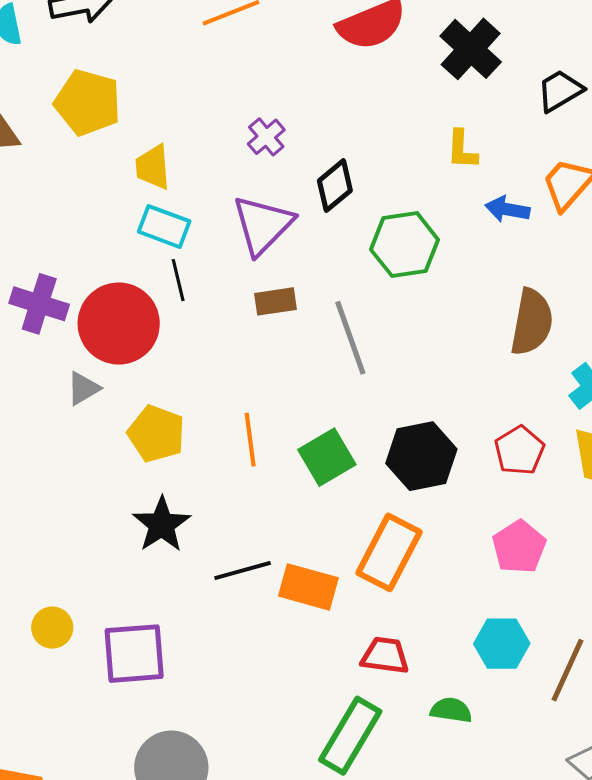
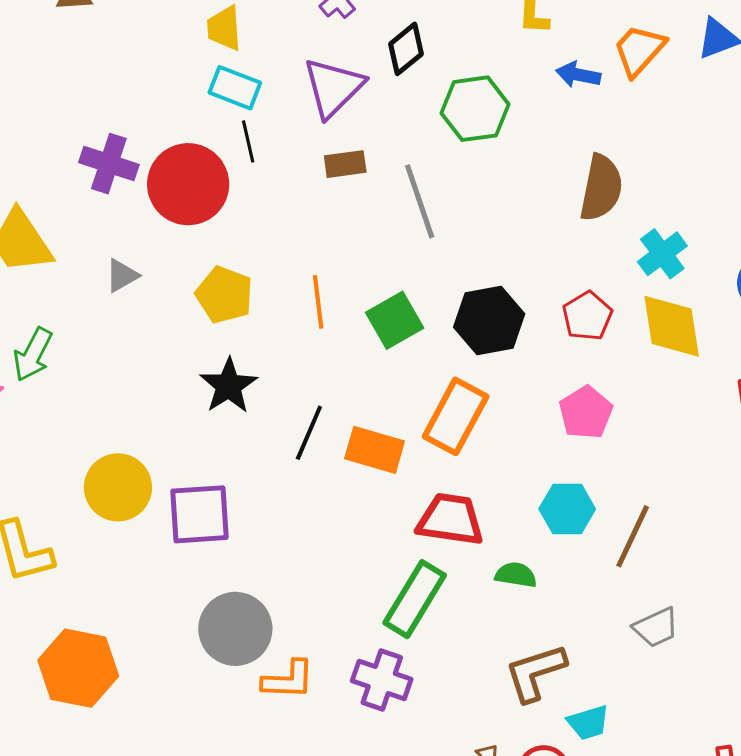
gray triangle: (83, 388) -> (122, 276), moved
black line: (243, 571) -> (309, 433), turned -52
yellow circle: (52, 628) -> (118, 487), size x1.6
red trapezoid: (385, 656) -> (450, 519), size x1.4

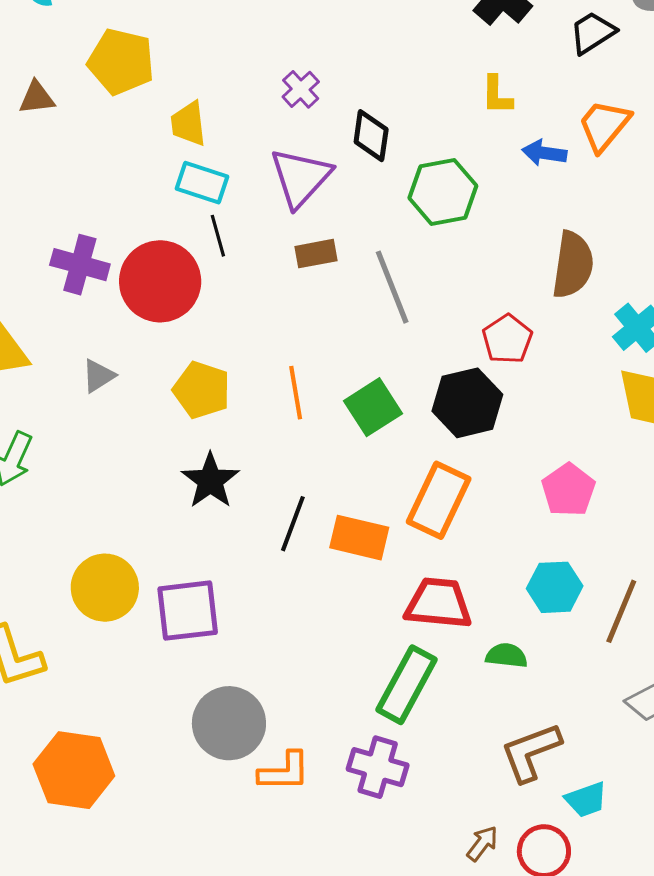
black diamond: (406, 49) -> (371, 136), turned -40
red pentagon: (587, 316) -> (507, 339), moved

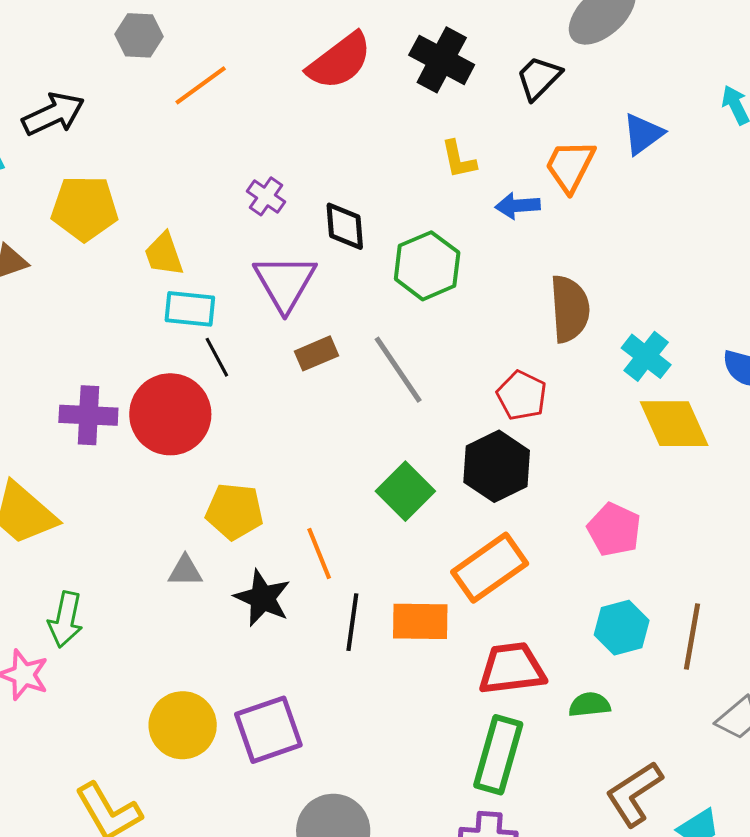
gray triangle: (98, 376) -> (185, 571), moved, turned 45
orange line: (296, 393) -> (319, 553), moved
orange rectangle: (439, 500) -> (490, 568), turned 42

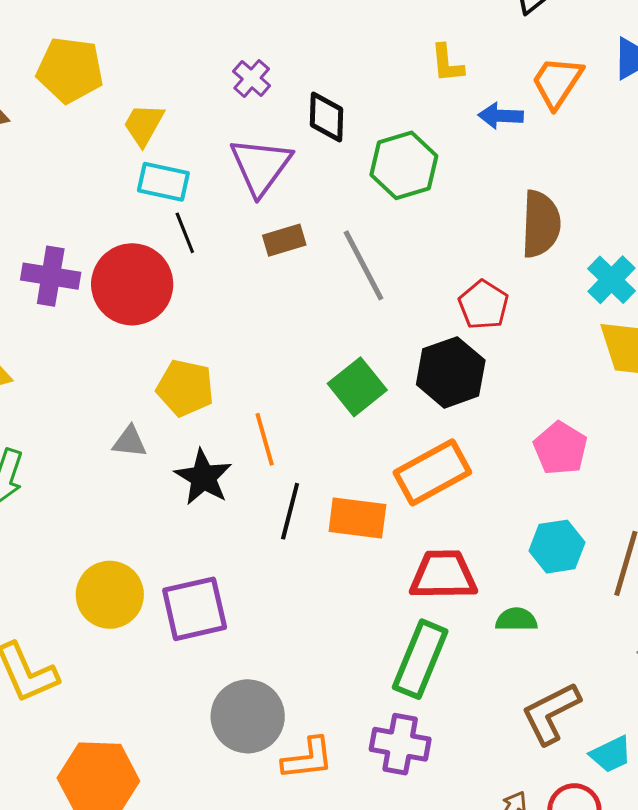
yellow trapezoid: (164, 254) -> (144, 125), turned 42

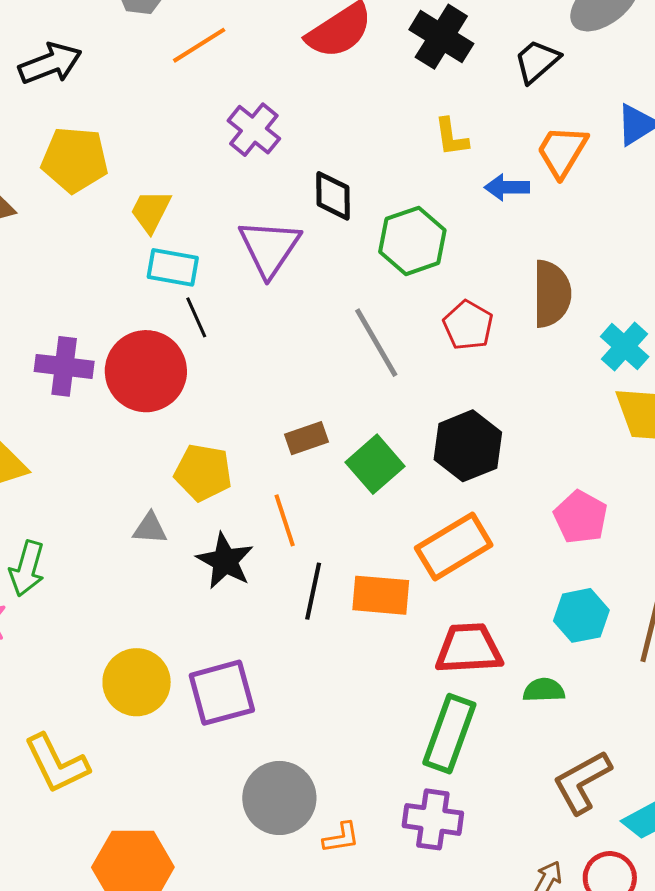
purple cross: (252, 78) -> (254, 130), moved, size x1.4
brown rectangle: (284, 240) -> (306, 438), moved
red pentagon: (484, 305) -> (468, 325), moved
orange L-shape: (308, 759) -> (341, 838), size x0.7

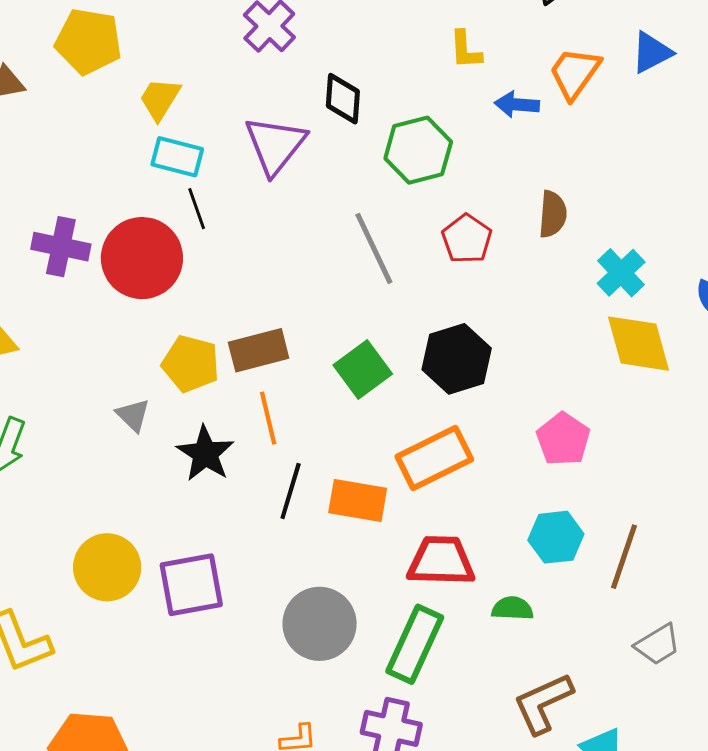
brown semicircle: (552, 294) -> (553, 214), size x0.7
brown rectangle: (306, 438) -> (259, 350), moved, size x1.4
gray triangle: (150, 528) -> (133, 415), turned 36
gray circle: (279, 798) -> (320, 624), moved

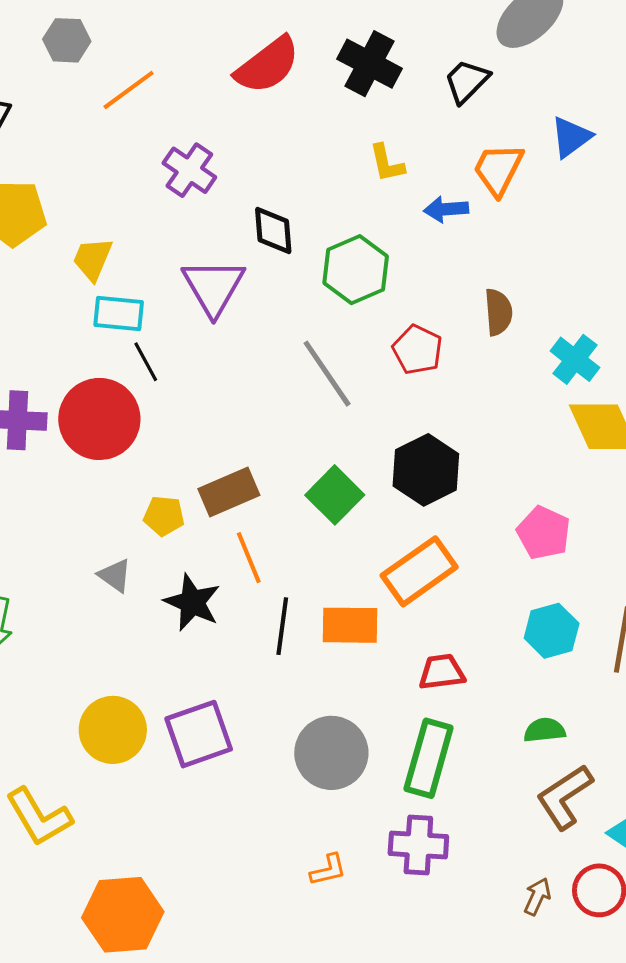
yellow pentagon: (191, 364) -> (164, 516), size x0.7
red trapezoid: (441, 561) -> (442, 672), size x0.7
green semicircle: (512, 608) -> (545, 730), moved

